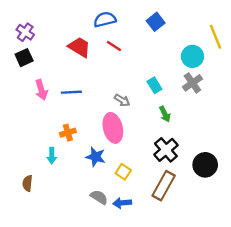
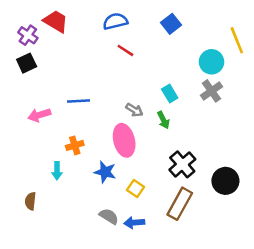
red trapezoid: (79, 47) -> (56, 21), moved
pink arrow: (41, 90) -> (39, 115), moved, turned 90
green arrow: (165, 114) -> (163, 120), moved

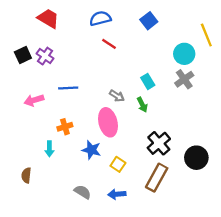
purple cross: (28, 35) -> (45, 56), moved
gray semicircle: (109, 216) -> (83, 192), moved

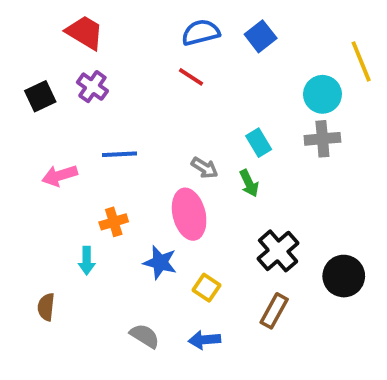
blue semicircle: (100, 18) -> (201, 32), moved
purple cross: (45, 56) -> (92, 87), moved
gray cross: (184, 79) -> (322, 139), turned 30
brown rectangle: (157, 178) -> (274, 311), size x0.7

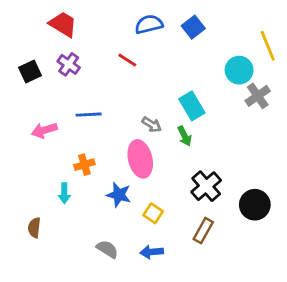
red line: (191, 77) -> (127, 60), moved
gray cross: (322, 139) -> (258, 96), moved, turned -30
cyan rectangle: (259, 143) -> (192, 106), size x1.4

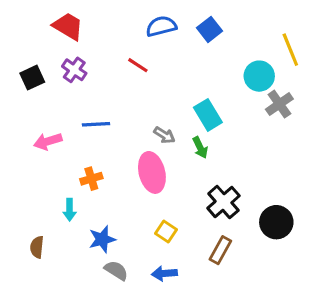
blue star: (119, 195) -> (102, 239), moved, turned -30

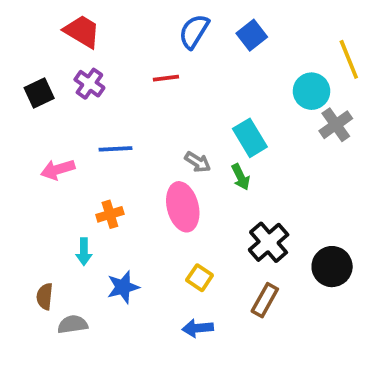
blue semicircle: (161, 26) -> (194, 31), turned -44
red line: (138, 65) -> (166, 78), turned -40
gray semicircle: (116, 270) -> (73, 324), moved, turned -40

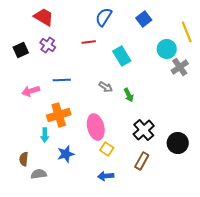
blue square: (252, 35) -> (144, 19), moved
cyan rectangle: (250, 138) -> (122, 56), moved
pink ellipse: (183, 207) -> (96, 127), moved
orange cross: (110, 214) -> (59, 115), size x1.6

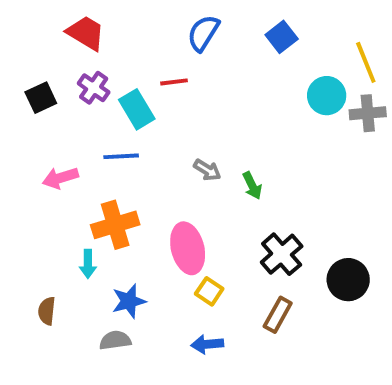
cyan rectangle: (122, 56) -> (137, 109), moved
gray cross: (180, 67) -> (368, 113), moved, turned 30
gray semicircle: (39, 174) -> (115, 340), moved

